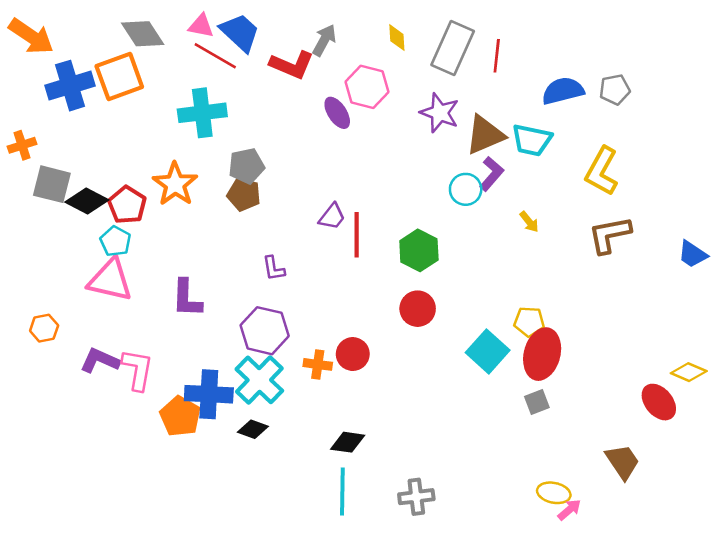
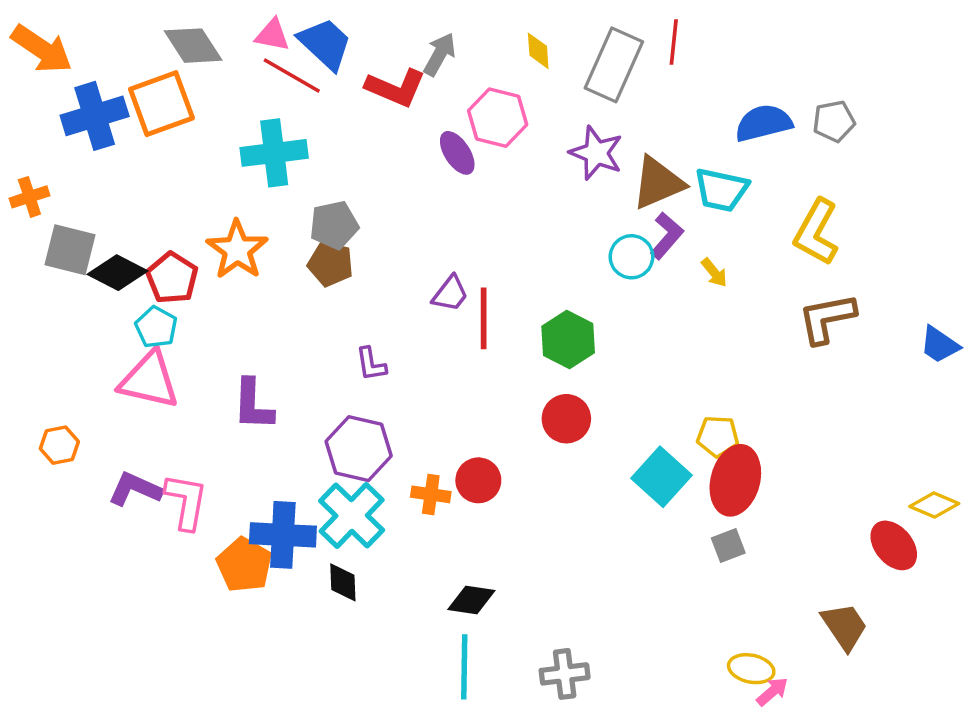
red line: (497, 56) -> (674, 42), moved
yellow arrow: (529, 222) -> (714, 273), moved
black diamond: (253, 429) -> (343, 582), turned 68

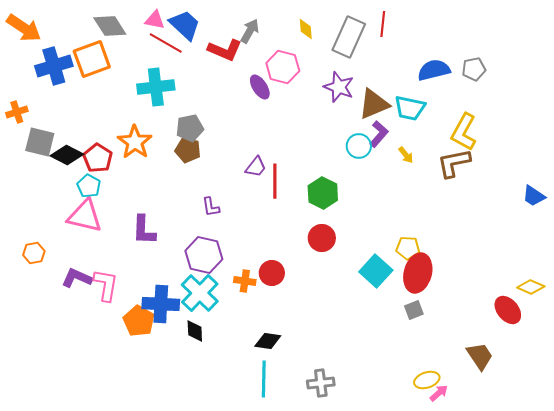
brown L-shape: (827, 318) -> (454, 163), moved
yellow ellipse: (751, 669) -> (427, 380), turned -30

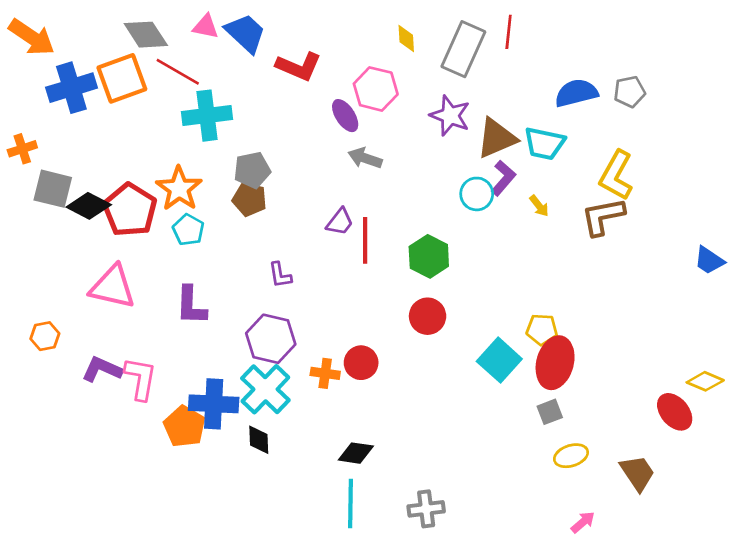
gray arrow: (250, 31) -> (365, 158), moved, turned -100
red line: (166, 43) -> (178, 72), moved
red pentagon: (98, 158) -> (130, 210), size x1.4
cyan pentagon: (89, 186) -> (188, 230), moved
yellow ellipse: (427, 380) -> (571, 456), moved

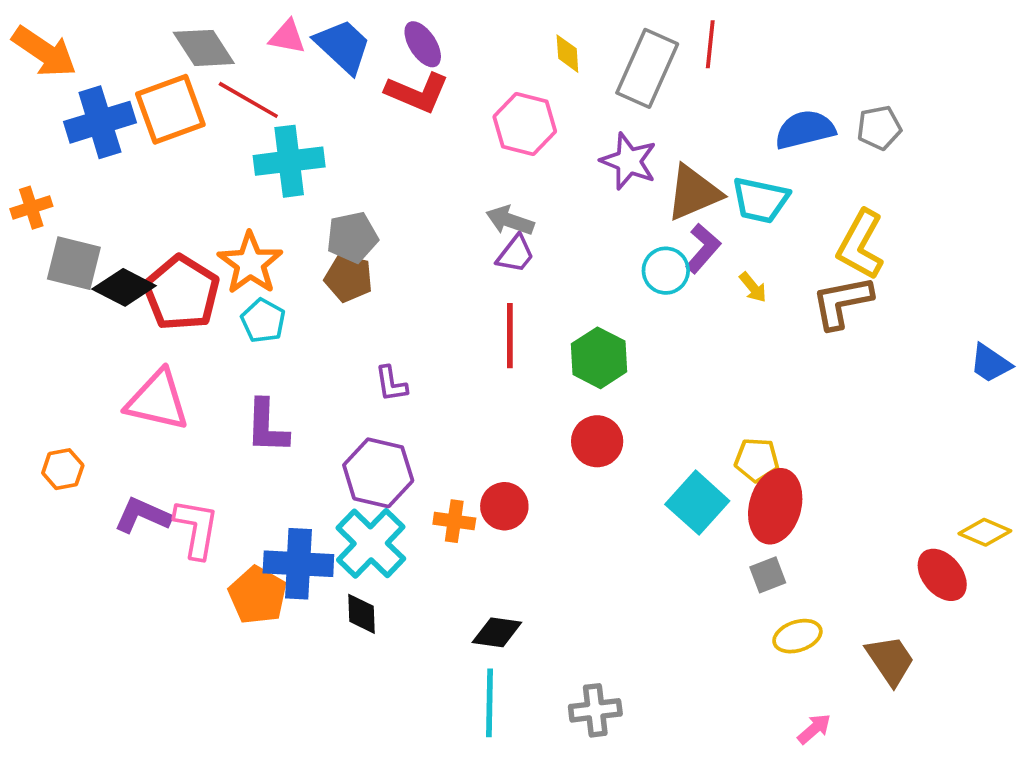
purple ellipse: (345, 116) -> (423, 44), moved
purple trapezoid: (340, 222) -> (515, 254), moved

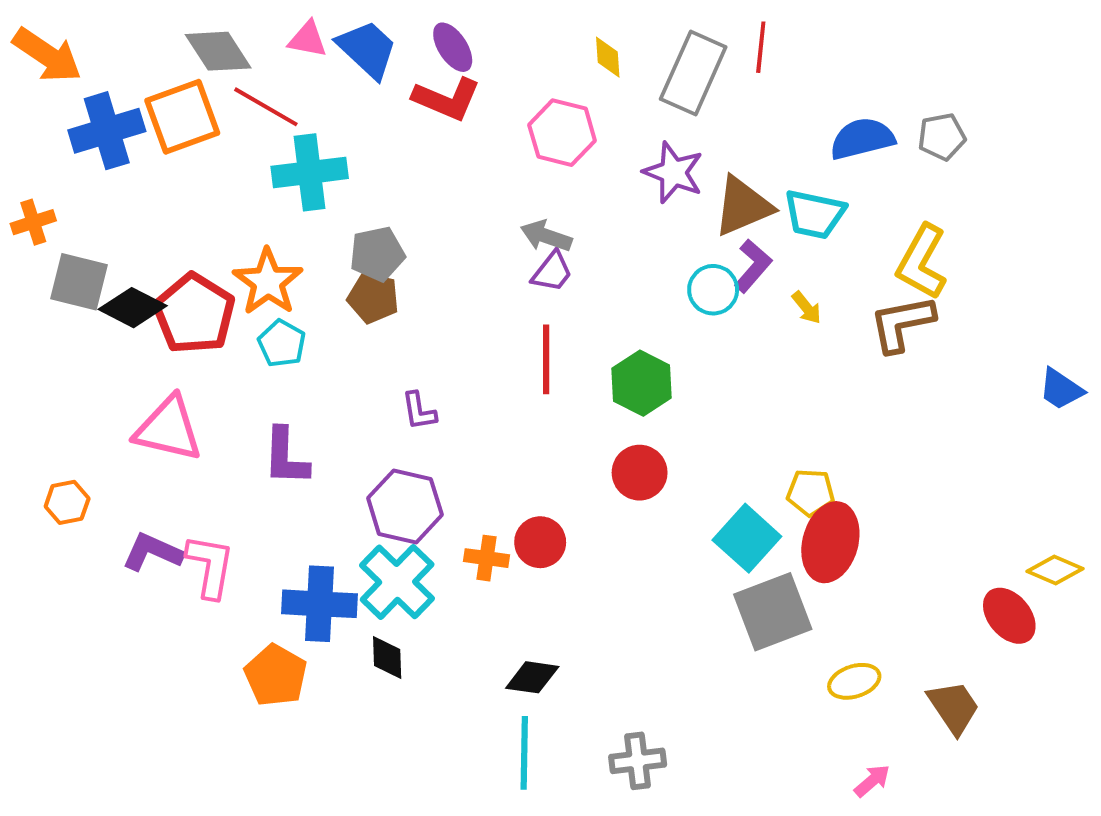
gray square: (768, 575) -> (773, 612), moved, size x2.0
orange pentagon: (258, 595) -> (276, 675), moved

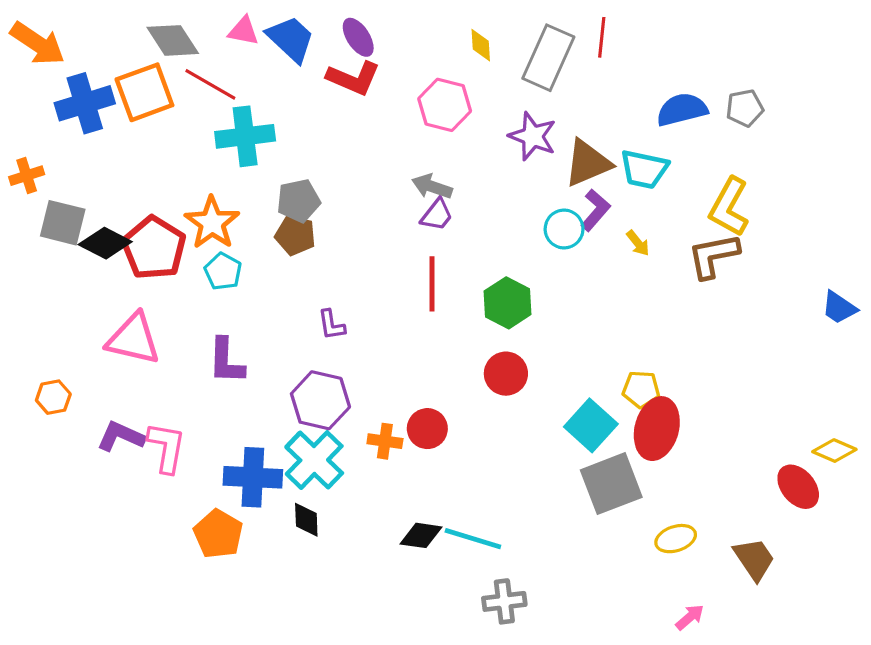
cyan line: (524, 753) -> (473, 539), moved, turned -74

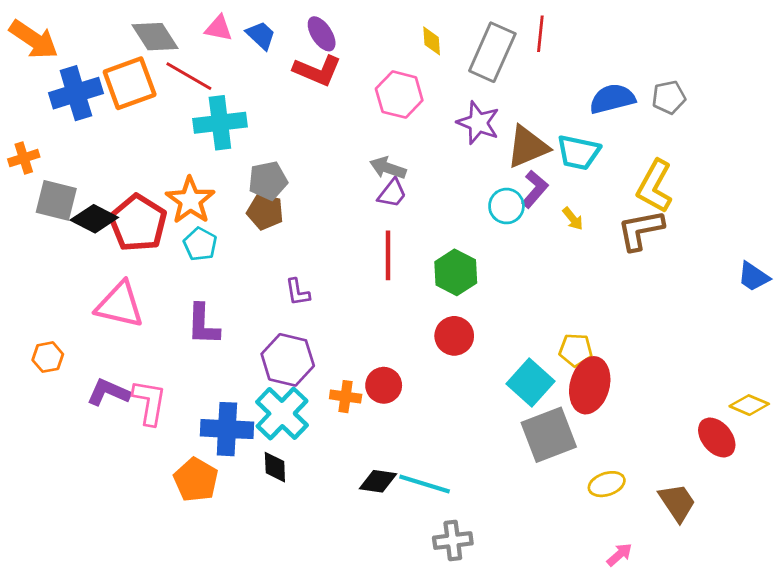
blue trapezoid: (291, 39) -> (261, 35), size x0.7

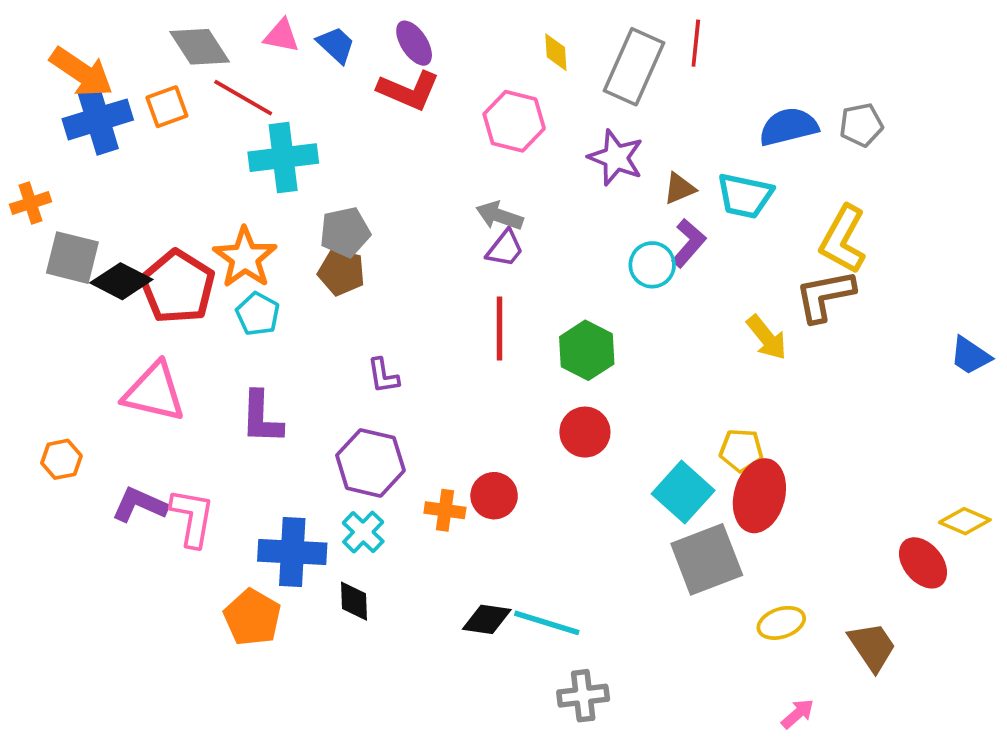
orange arrow: (34, 39) -> (81, 72), moved
orange square: (130, 83) -> (167, 107), size x0.6
brown triangle: (528, 147) -> (679, 189), size x0.6
yellow arrow: (573, 219) -> (767, 338), moved, size x1.5
cyan cross: (282, 413) -> (363, 532), size x0.6

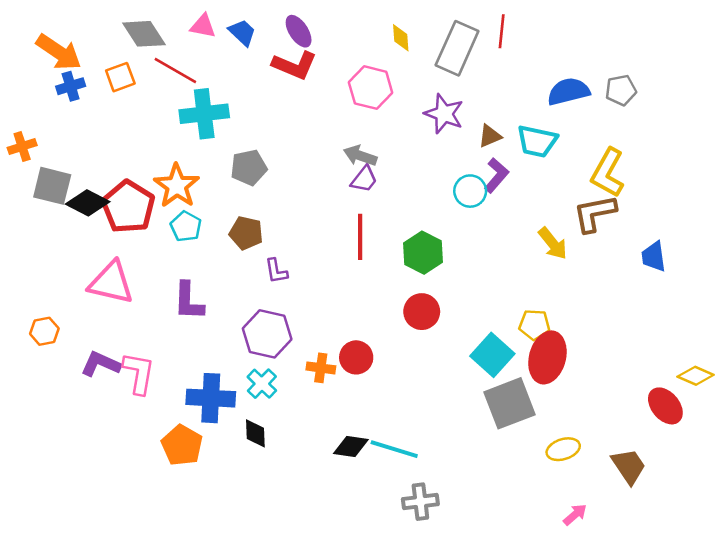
blue cross: (98, 119) -> (71, 86), size x0.6
brown pentagon: (341, 272) -> (246, 233), moved
blue trapezoid: (970, 356) -> (654, 257), moved, turned 48

